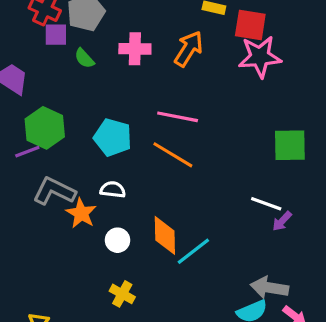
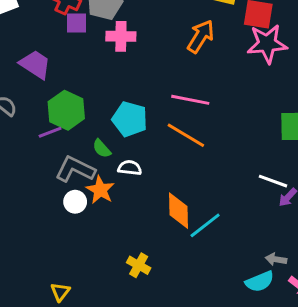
pink cross: (135, 49) -> (121, 36), moved
green semicircle: (84, 58) -> (102, 149), moved
white circle: (118, 240) -> (75, 202), moved
gray arrow: (269, 288) -> (276, 259), size x0.6

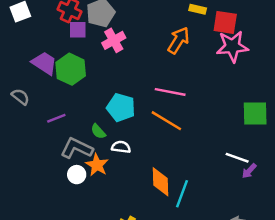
pink cross: (121, 36) -> (114, 40), turned -30
green hexagon: (66, 110) -> (71, 69), moved
cyan line: (205, 225) -> (182, 194), turned -32

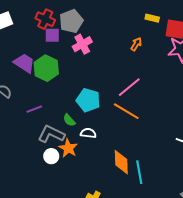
orange arrow: (178, 40) -> (136, 44), size x0.6
pink line: (170, 92) -> (129, 87), turned -50
cyan line: (182, 194) -> (139, 172), turned -30

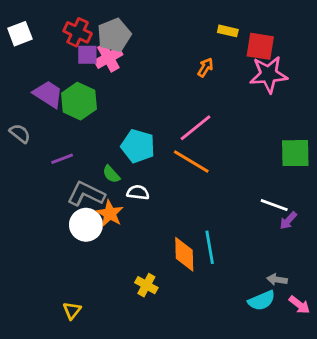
pink cross: (82, 44) -> (108, 58), moved
white circle: (51, 156) -> (86, 225), size x1.5
orange diamond: (121, 162) -> (184, 254), moved

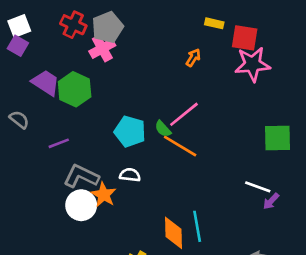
purple square: (87, 55) -> (18, 46), moved, turned 30
green semicircle: (111, 174) -> (163, 129), moved

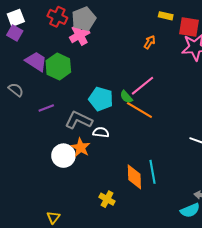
gray L-shape: (81, 176) -> (79, 120), moved

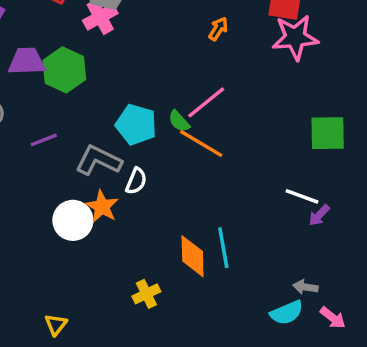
purple trapezoid: (36, 61) -> (27, 61), turned -35
white semicircle: (101, 132) -> (136, 181), turned 105
yellow cross: (107, 199) -> (146, 294), turned 35

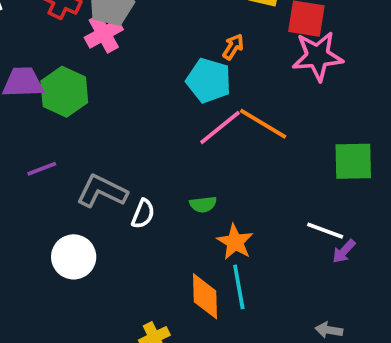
green semicircle: (179, 121) -> (203, 204), moved, turned -55
cyan pentagon: (136, 125) -> (209, 81), moved
orange line: (201, 143) -> (263, 124), moved
orange star: (102, 207) -> (235, 242), moved

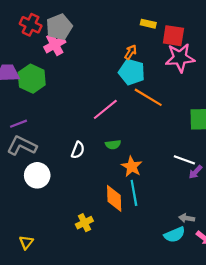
cyan pentagon: (209, 81) -> (132, 72), moved
pink line: (220, 127) -> (105, 109), moved
gray L-shape: (102, 191) -> (22, 146), moved

